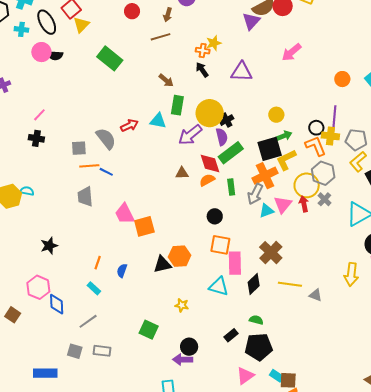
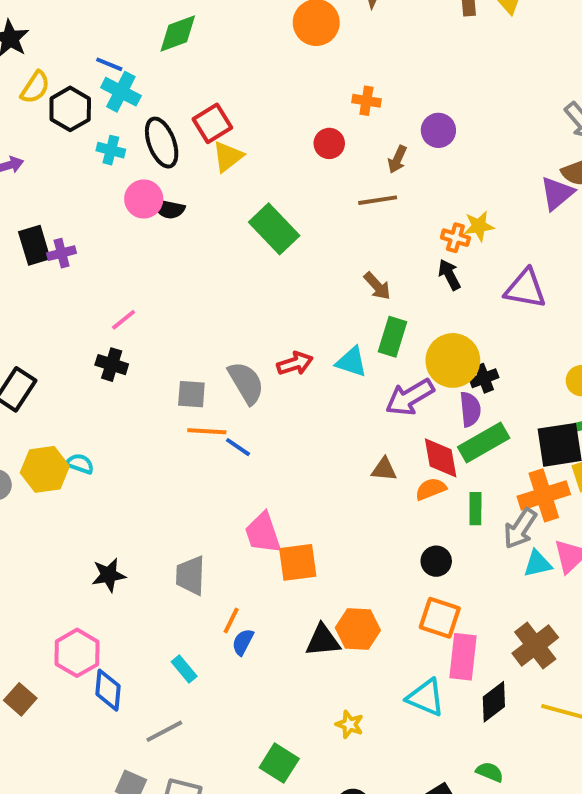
gray trapezoid: (85, 197) -> (190, 575), moved
orange line: (98, 263) -> (231, 621), moved

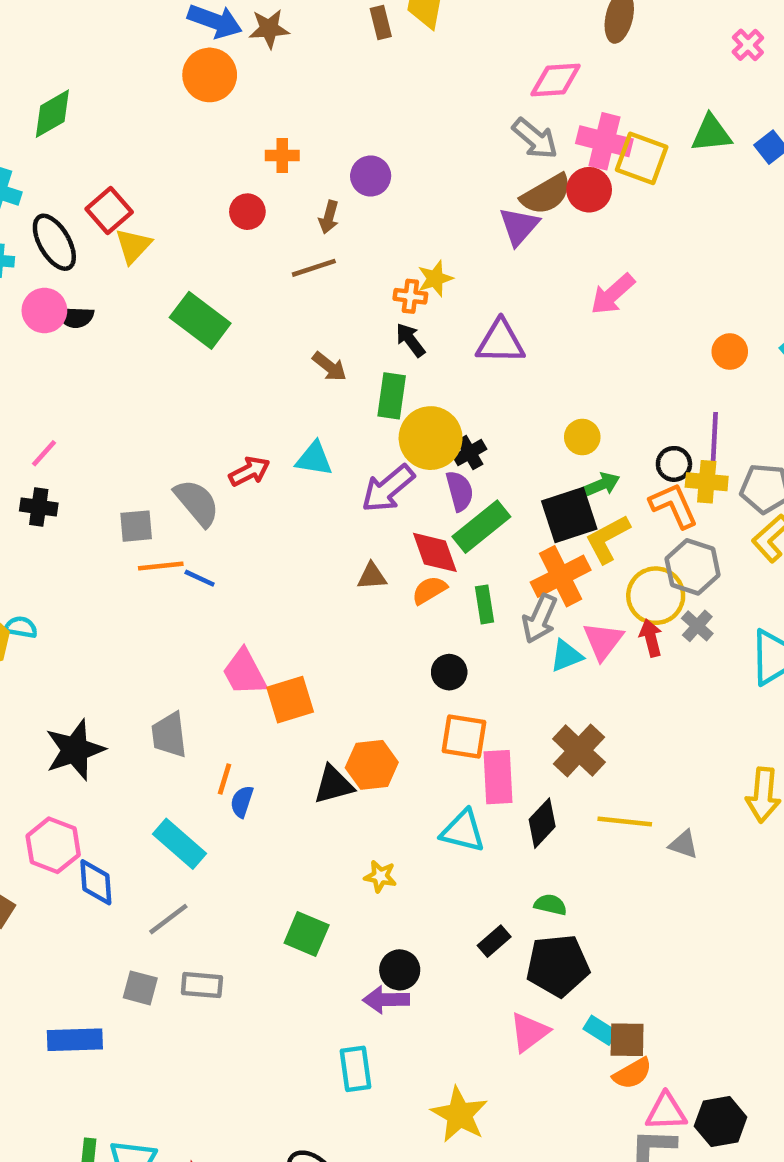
green rectangle: (393, 337) -> (392, 396), moved
black star: (109, 575) -> (75, 750), size x1.5
cyan rectangle: (184, 669) -> (180, 844), size x1.6

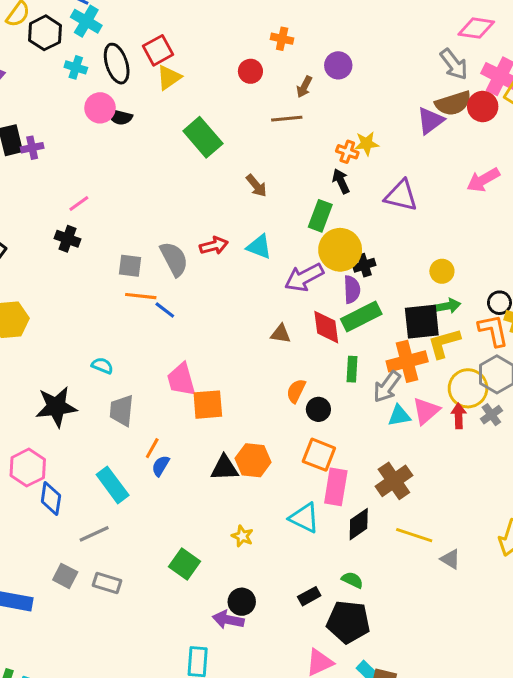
brown arrow: (329, 367) -> (256, 186), moved
orange semicircle: (429, 590) -> (296, 391), moved, turned -45
cyan semicircle: (21, 627) -> (102, 366), moved

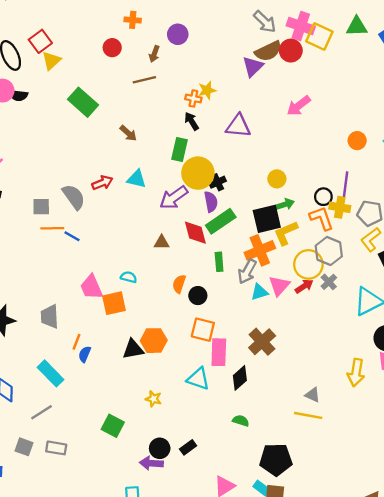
cyan semicircle: (102, 366) -> (129, 277), moved
red arrow: (459, 416) -> (304, 286), turned 66
yellow line: (414, 535) -> (308, 415), moved
black rectangle: (309, 596) -> (188, 447), moved
black pentagon: (348, 622) -> (276, 460), moved

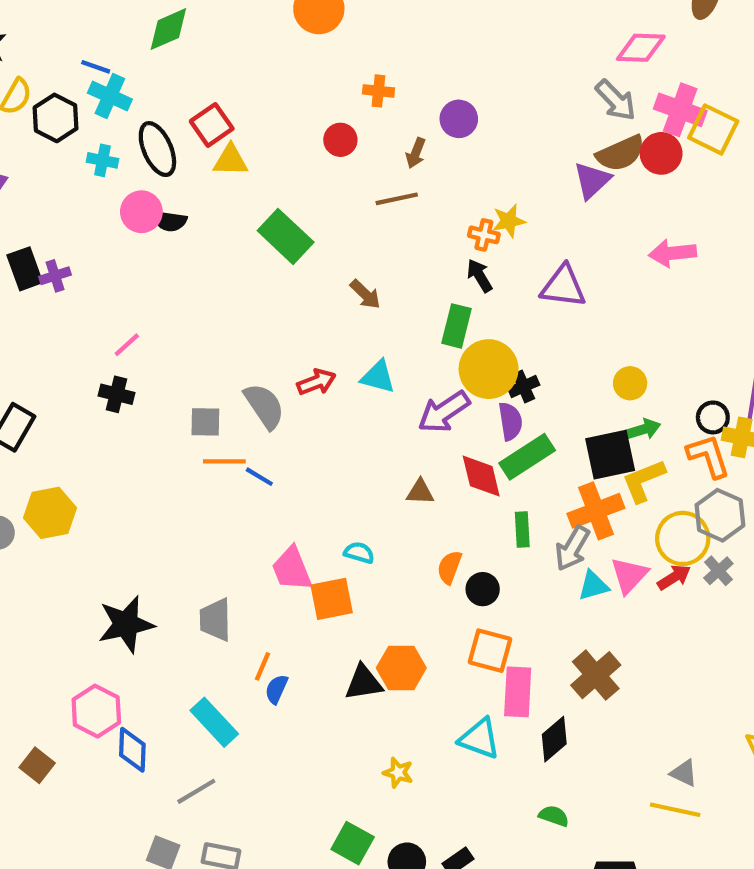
yellow triangle: (51, 61) -> (231, 160), turned 42
pink arrow: (299, 106) -> (673, 253), turned 30
green square: (113, 426) -> (353, 843), moved

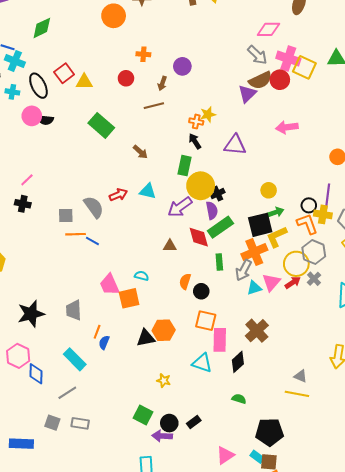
yellow triangle: (231, 160) -> (84, 82), moved

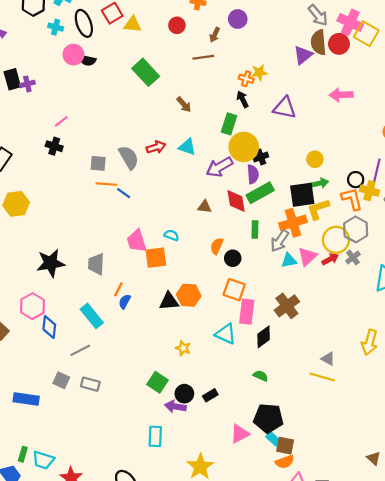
brown semicircle: (260, 80) -> (318, 42), turned 105
black pentagon: (269, 432) -> (268, 418), moved

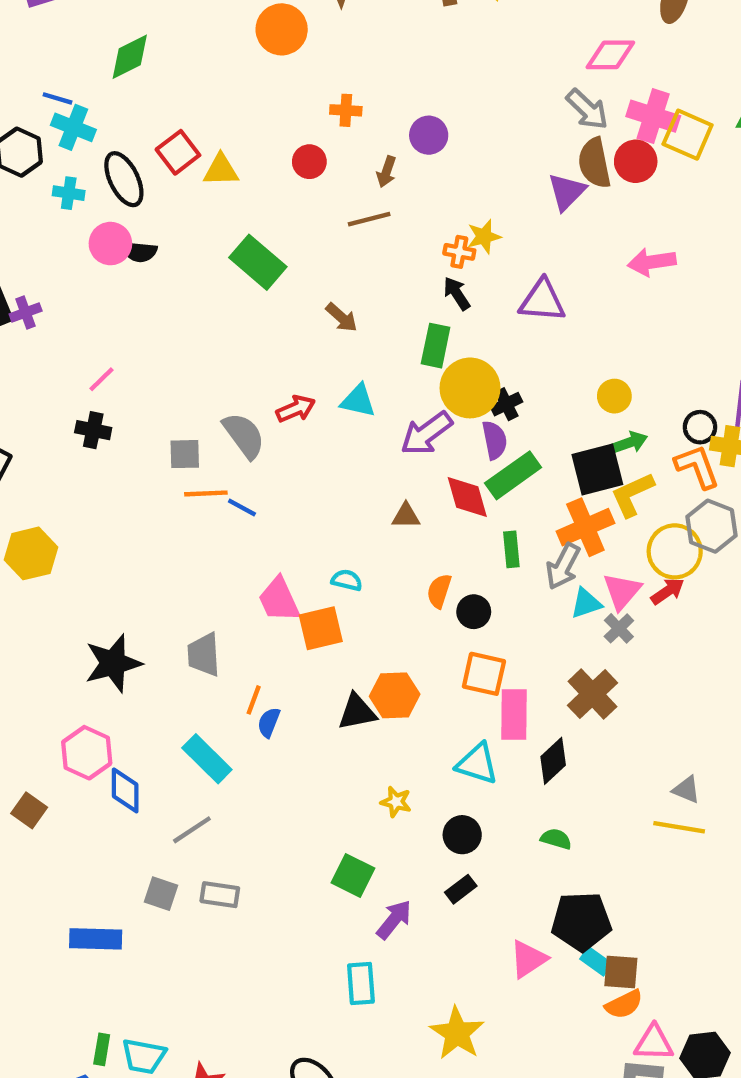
gray cross: (353, 258) -> (619, 628), moved
black circle: (184, 394) -> (462, 835), moved
purple arrow: (175, 406) -> (394, 919), turned 126

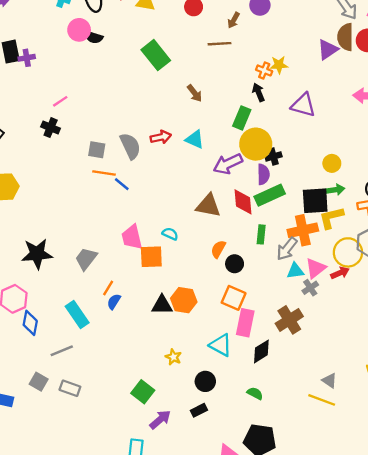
brown triangle: (406, 516) -> (208, 206), size x1.6
gray trapezoid: (204, 655) -> (86, 259), turned 30

